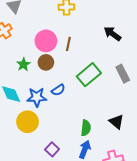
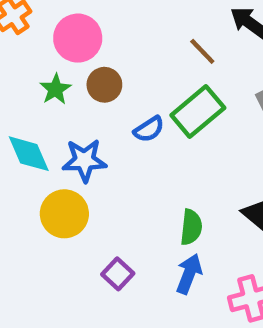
pink circle: (46, 41) -> (78, 38), moved
brown line: (68, 44) -> (202, 51), moved, turned -56
blue semicircle: (58, 90) -> (149, 129), moved

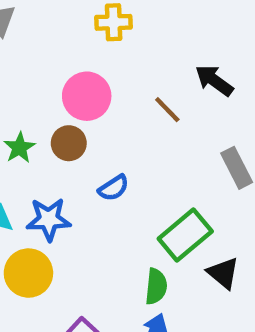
pink circle: (78, 38) -> (87, 96), moved
green rectangle: (198, 111) -> (185, 235), moved

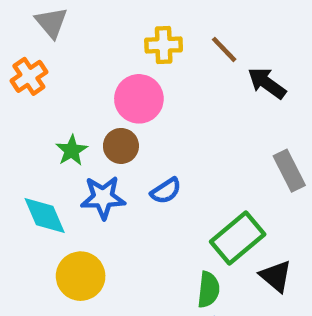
yellow cross: (114, 22) -> (164, 45), moved
brown line: (167, 110) -> (224, 49), moved
blue star: (49, 219) -> (103, 198), moved

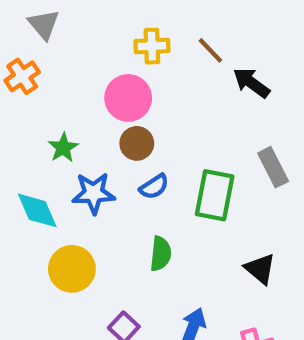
brown circle: (121, 146) -> (137, 143), moved
green rectangle: (238, 238) -> (215, 195), moved, turned -39
green semicircle: (208, 290) -> (161, 254), moved

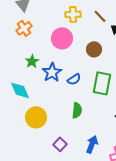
orange cross: (22, 76) -> (24, 28), moved
brown circle: (137, 143) -> (94, 49), moved
blue star: (94, 193) -> (52, 72), moved, turned -30

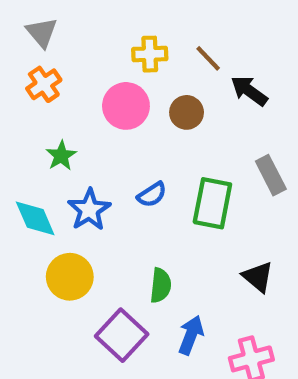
brown circle: (94, 49) -> (187, 112), moved
blue star: (52, 72) -> (89, 210), moved
green semicircle: (77, 110) -> (161, 285), moved
purple square: (60, 144) -> (122, 335), size x1.6

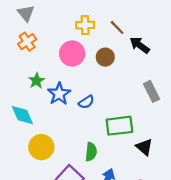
green rectangle: (212, 203) -> (119, 126), moved, turned 72
blue star: (89, 210) -> (59, 94), moved

